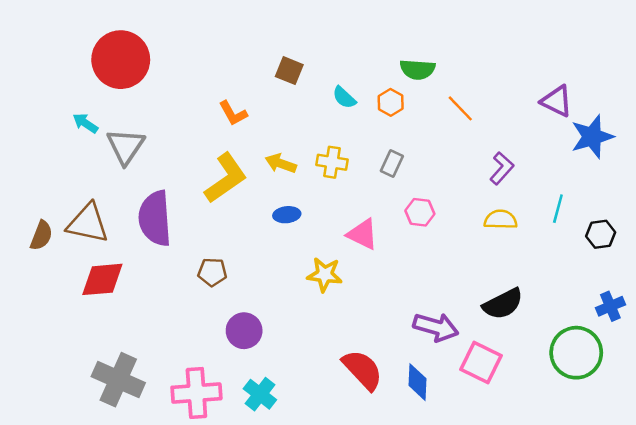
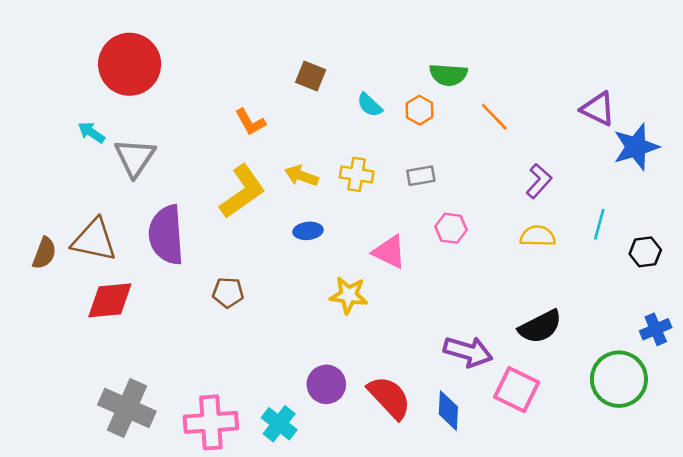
gray rectangle: (392, 163) -> (421, 176), turned 55
purple circle: (244, 331) -> (326, 384), moved

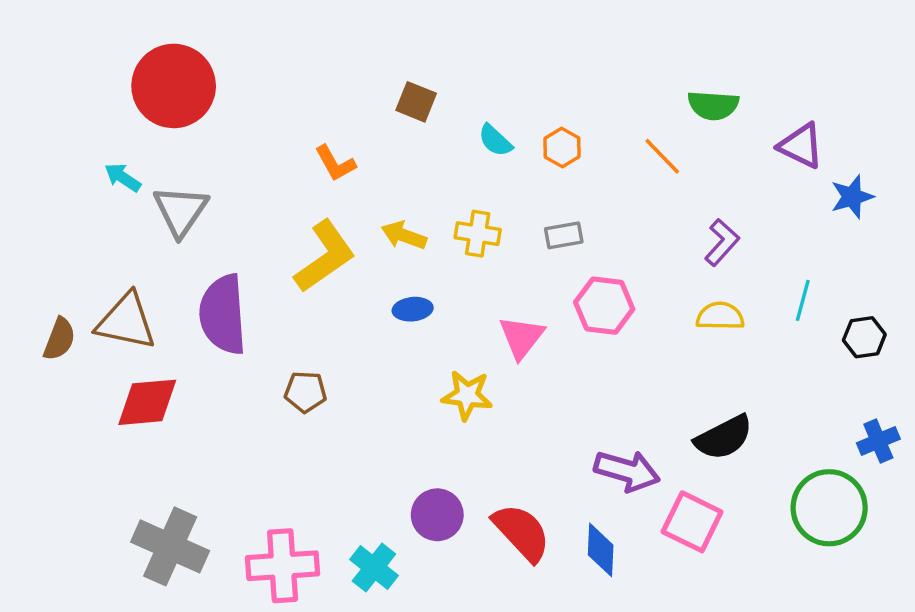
green semicircle: (448, 75) -> (713, 105), moved
blue star: (636, 147) -> (852, 197), size x0.7
pink hexagon: (451, 228) -> (604, 306), size x1.4
pink triangle: (389, 252) -> (522, 337), turned 42

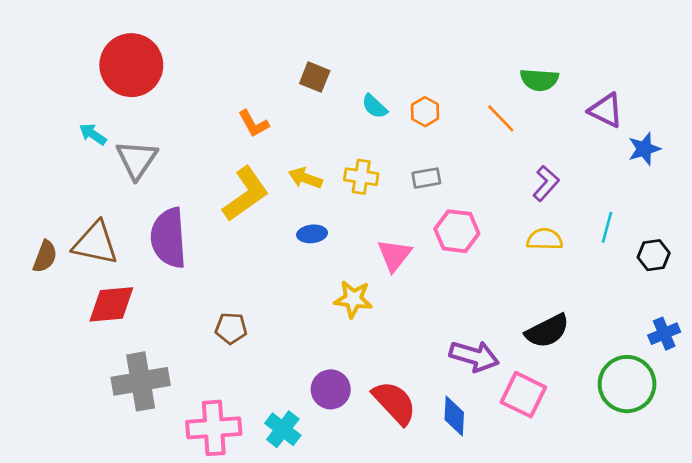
brown pentagon: (305, 392) -> (231, 328), moved
gray cross: (170, 546) -> (141, 381), moved, turned -34

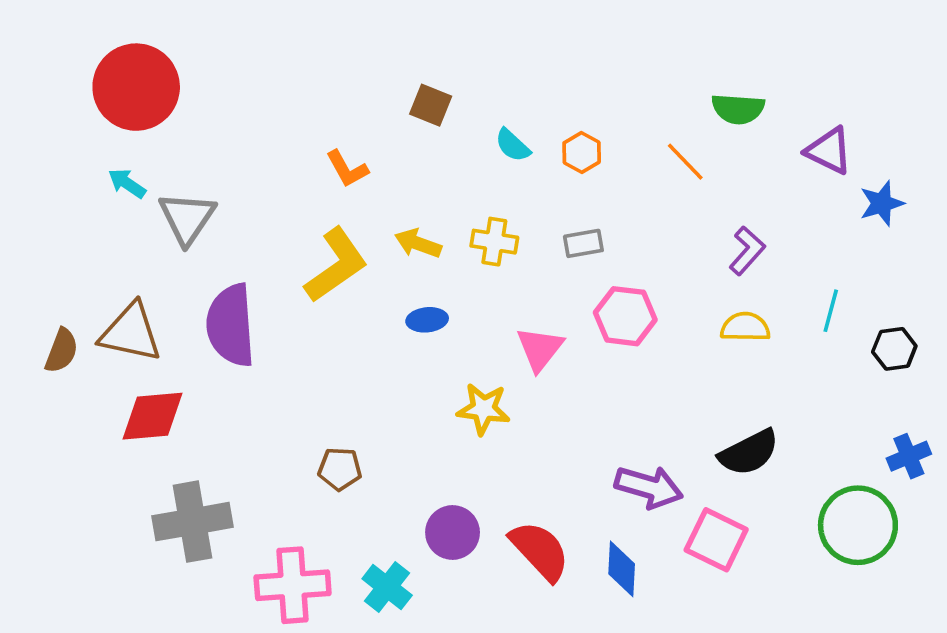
red circle: (131, 65) -> (136, 87), moved
brown pentagon: (231, 328) -> (340, 469), moved

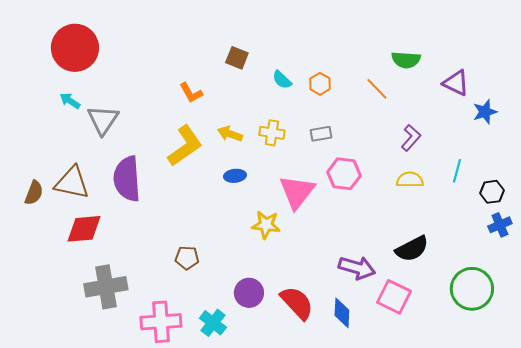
pink triangle: (540, 349) -> (297, 192), size x1.4
blue cross: (909, 456) -> (500, 225), moved

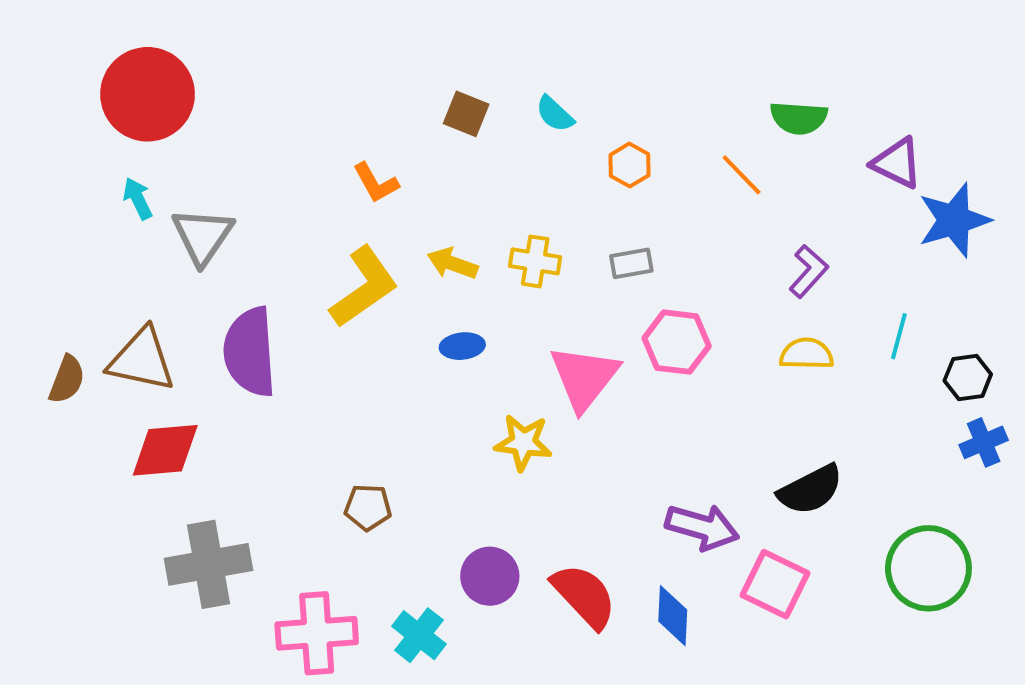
cyan semicircle: (282, 80) -> (555, 114), moved
cyan arrow: (70, 101) -> (138, 199), turned 30
blue star: (485, 112) -> (954, 220), size x1.5

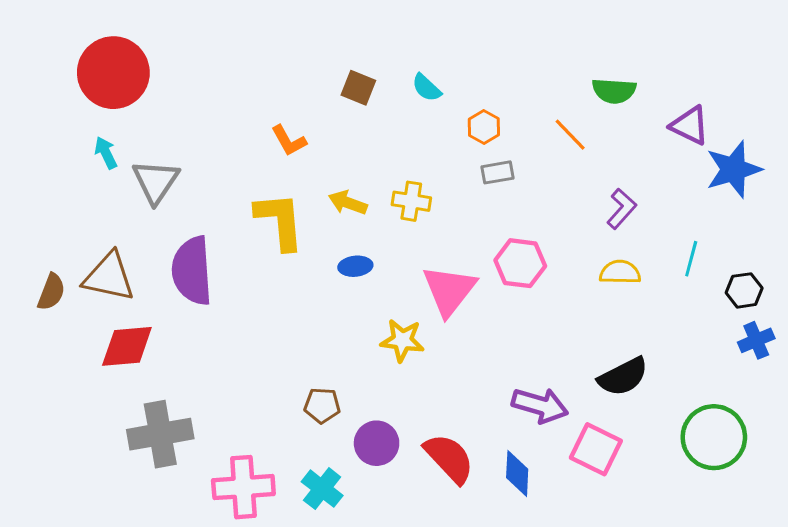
gray rectangle: (631, 263) -> (498, 172), moved
yellow L-shape: (364, 287) -> (280, 221), turned -60
brown pentagon: (368, 507) -> (322, 405), moved

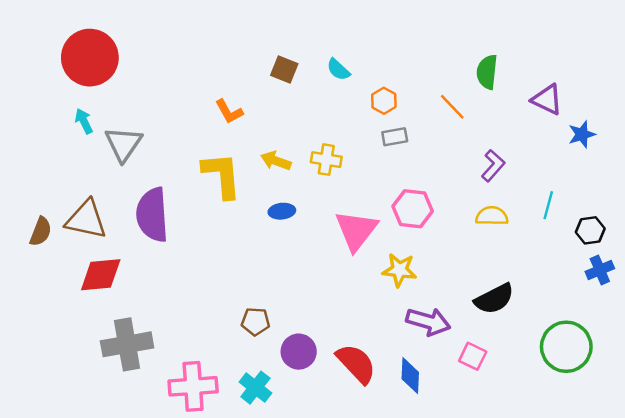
green semicircle: (614, 91) -> (487, 72), turned 92
blue star: (734, 169) -> (582, 134), size x0.6
yellow star: (402, 340) -> (399, 270), moved
pink square: (596, 449) -> (473, 356), size x0.7

